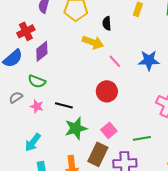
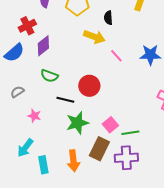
green semicircle: (37, 81) -> (49, 76), moved
red circle: (107, 91) -> (89, 86), moved
pink star: (37, 106) -> (34, 116), moved
green line: (142, 138) -> (130, 133), moved
cyan arrow: (33, 142) -> (25, 148), moved

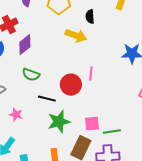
pink line: (116, 56) -> (91, 74), moved, turned 48
pink square: (110, 125) -> (92, 124), turned 35

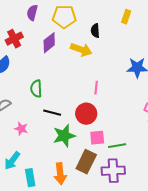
purple diamond: (25, 45) -> (49, 43), moved
green semicircle: (31, 75) -> (36, 89), turned 66
red circle: (71, 85) -> (86, 114), moved

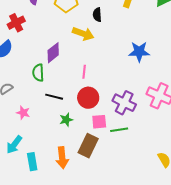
purple diamond: (49, 43) -> (53, 53), moved
pink line: (96, 88) -> (84, 72), moved
green star: (64, 136) -> (66, 120), size x0.6
purple cross: (113, 171) -> (124, 103), moved, turned 30

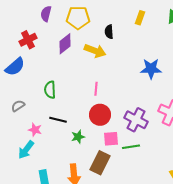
purple diamond: (53, 53) -> (65, 44), moved
black line: (54, 97) -> (58, 120), moved
cyan arrow: (14, 145) -> (26, 150), moved

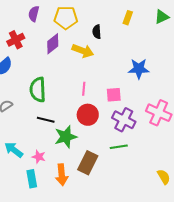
green semicircle: (50, 90) -> (38, 90), size x1.4
pink star: (35, 130) -> (39, 157), moved
green star: (78, 137) -> (66, 137), size x1.6
pink square: (111, 139) -> (114, 95), moved
cyan arrow: (26, 150) -> (14, 150), turned 90

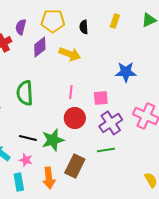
purple semicircle: (34, 14) -> (21, 27), moved
black semicircle: (97, 32) -> (84, 27), moved
black line: (46, 120) -> (28, 138), moved
purple cross: (124, 120) -> (111, 123), turned 30

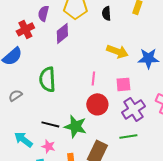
yellow arrow: (70, 54) -> (117, 51), moved
green star: (53, 140) -> (75, 126), turned 30

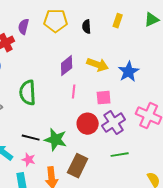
purple diamond: (62, 33) -> (67, 66), moved
blue star: (148, 58) -> (129, 72), turned -30
red circle: (97, 104) -> (88, 124), moved
green line: (128, 136) -> (120, 155), moved

